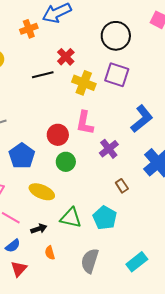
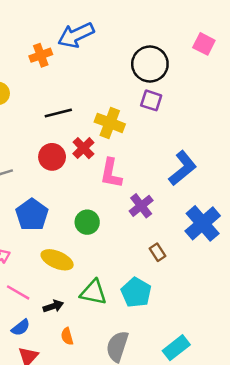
red cross: (66, 57) -> (83, 148), moved
purple square: (117, 75) -> (151, 100), moved, size x0.7
red circle: (58, 135) -> (52, 157), moved

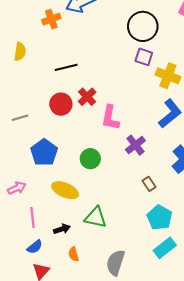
yellow cross: (110, 123) -> (168, 76), moved
pink line: (18, 292) -> (33, 217), turned 54
cyan pentagon: (136, 292) -> (160, 217), moved
cyan rectangle: (176, 348) -> (165, 248), moved

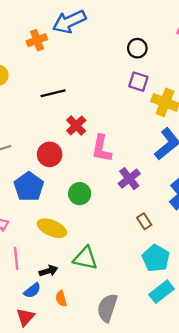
black circle: (143, 26) -> (137, 48), size x0.6
red circle: (61, 104) -> (50, 154), moved
blue semicircle: (35, 247) -> (32, 291), moved

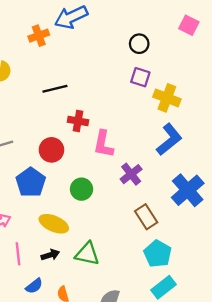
red cross: (76, 126) -> (78, 121), turned -36
brown rectangle: (144, 221) -> (146, 217), size x1.5
black arrow: (48, 271) -> (50, 255), moved

